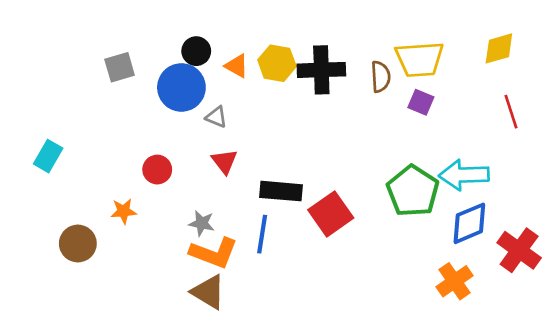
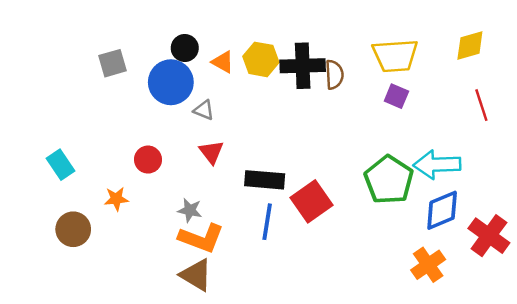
brown semicircle: (381, 77) -> (334, 75), moved
cyan rectangle: (48, 156) -> (61, 165), moved, turned -64
blue line: (262, 234) -> (267, 222), moved

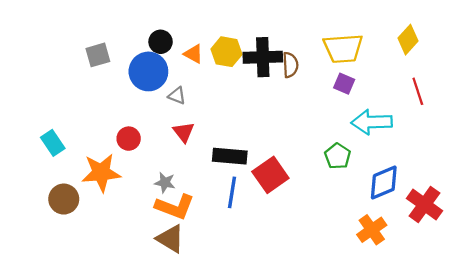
yellow diamond: (470, 45) -> (408, 40), turned -32
cyan arrow: (437, 165) -> (372, 122), moved
green pentagon: (389, 180) -> (338, 156), size x0.6
orange star: (116, 199) -> (101, 173), size x1.8

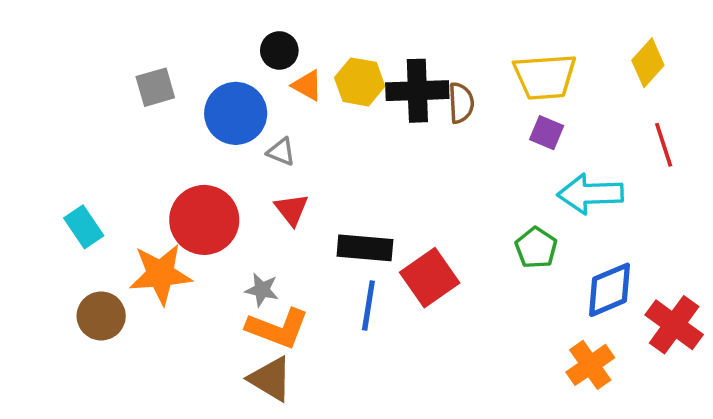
black circle: (161, 42) -> (279, 50), moved
red circle: (129, 139) -> (204, 220), size x1.8

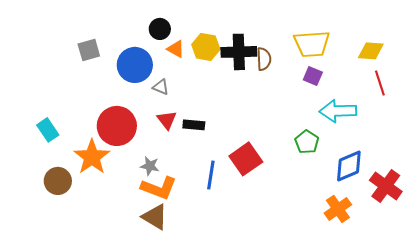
yellow diamond: (648, 63) -> (371, 51), moved, turned 52
black rectangle: (365, 248) -> (194, 125), moved, size x0.7
orange star: (161, 274) -> (92, 157), turned -30

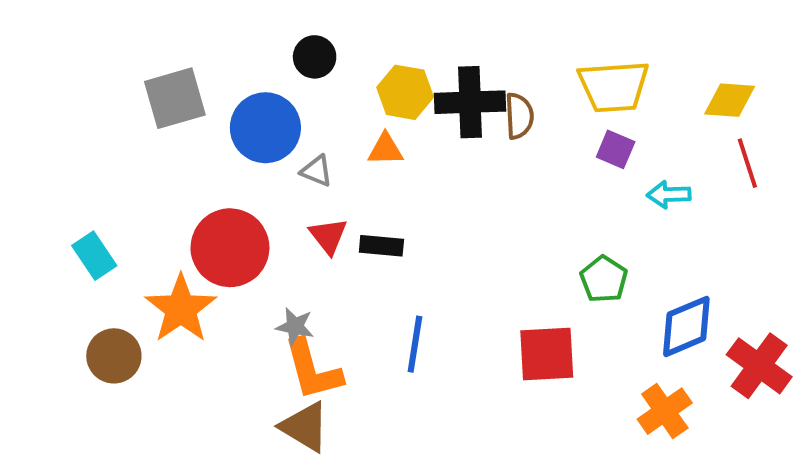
orange triangle: (176, 49) -> (385, 149), moved, turned -30
gray square: (89, 50) -> (175, 98), size x1.4
cyan arrow: (338, 111) -> (669, 195), moved, size x0.6
red square: (246, 159) -> (547, 354), moved, turned 32
orange L-shape: (159, 188) -> (313, 370), turned 54

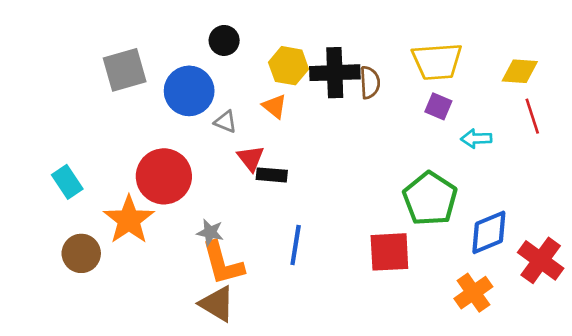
orange triangle: (385, 149) -> (275, 106), turned 40
red triangle: (328, 236) -> (251, 158), moved
green pentagon: (604, 279) -> (430, 199), size x1.6

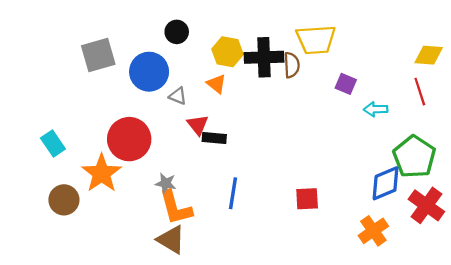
yellow trapezoid: (437, 61) -> (316, 40), moved
yellow diamond: (520, 71) -> (429, 55), moved
green pentagon: (430, 199) -> (414, 157), moved
red square: (389, 252) -> (307, 199), size x0.7

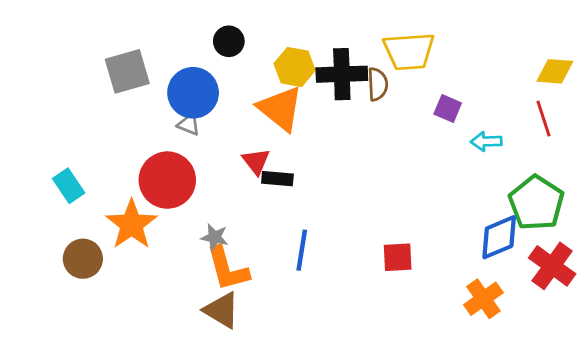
orange triangle: (216, 84) -> (280, 109), size x1.8
gray triangle: (178, 96) -> (189, 124), moved

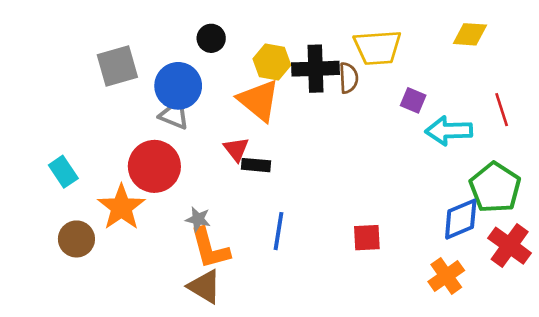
yellow diamond: (555, 71) -> (470, 34), moved
gray triangle: (189, 124) -> (174, 115), size x1.4
cyan arrow: (486, 141) -> (449, 131), size x1.6

